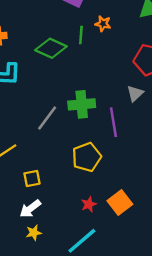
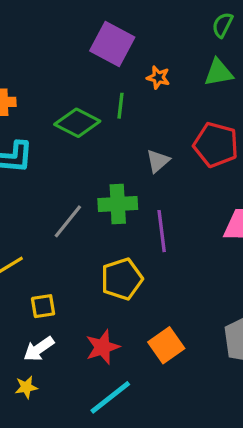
orange star: (103, 24) -> (158, 77), moved
gray triangle: (135, 94) -> (158, 161), moved
red star: (89, 204) -> (103, 347), moved, size x1.5
yellow star: (34, 233) -> (26, 387), moved

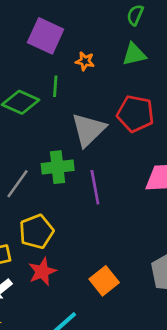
gray triangle: (158, 161) -> (89, 130), size x1.8
yellow pentagon: (122, 279) -> (36, 232), moved
red star: (103, 347) -> (42, 272), moved

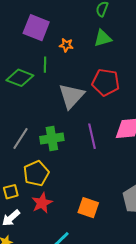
green cross: (58, 167) -> (52, 139), moved
purple line: (95, 187) -> (92, 136), moved
orange square: (104, 281) -> (88, 208), turned -30

